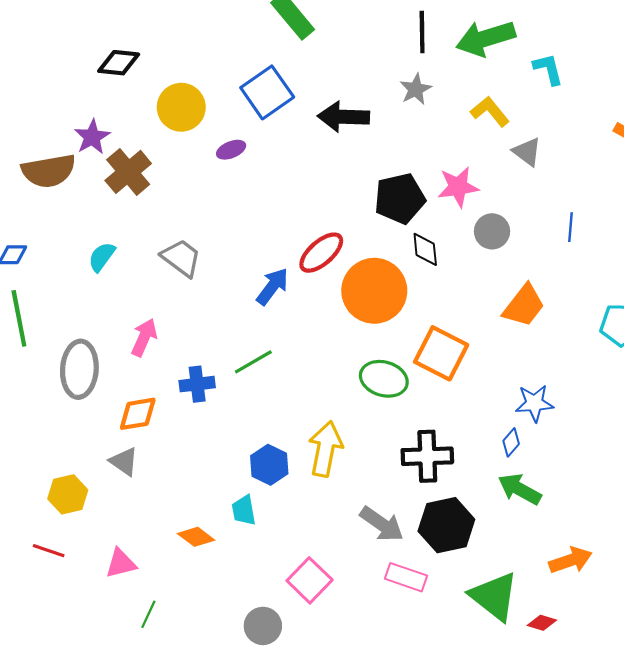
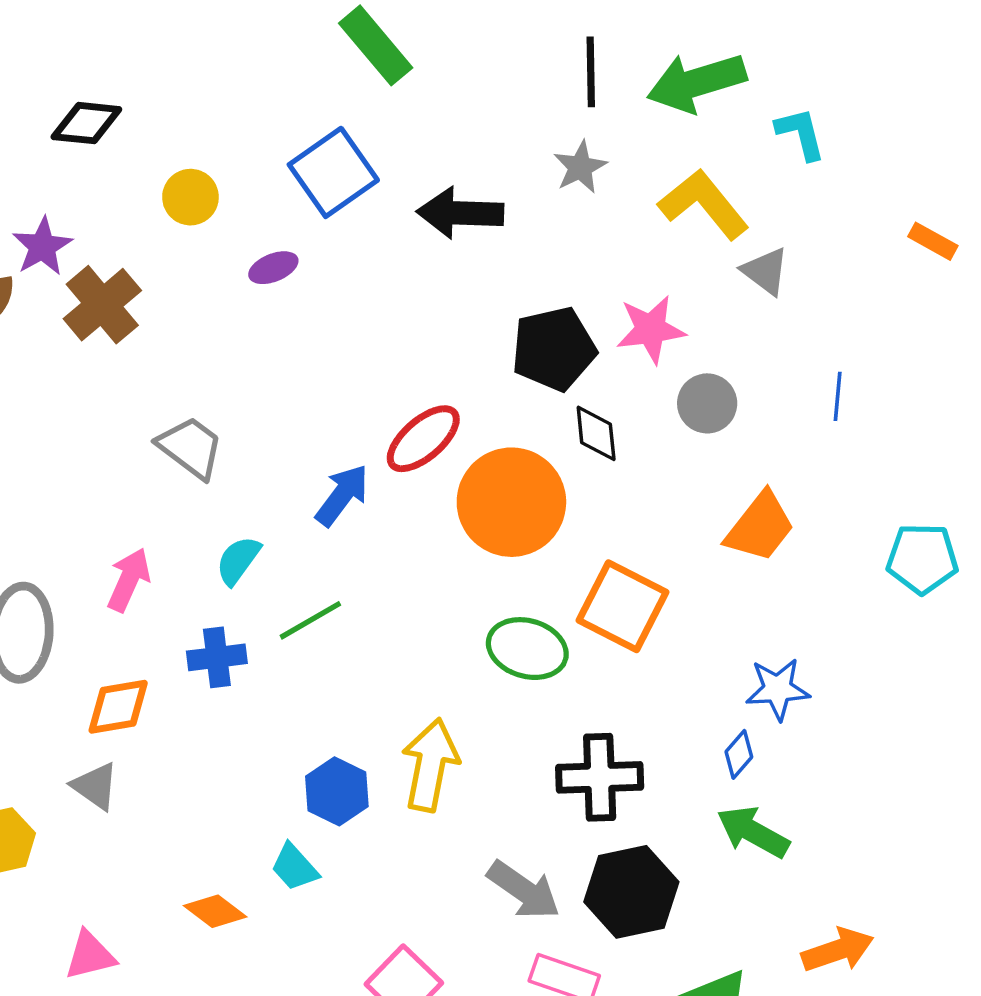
yellow circle: (181, 107) -> (190, 197), size x0.7
yellow L-shape: (490, 112) -> (704, 204), size x1.4
cyan semicircle: (102, 257) -> (238, 560), moved
cyan trapezoid: (244, 510) -> (295, 867), turned -32

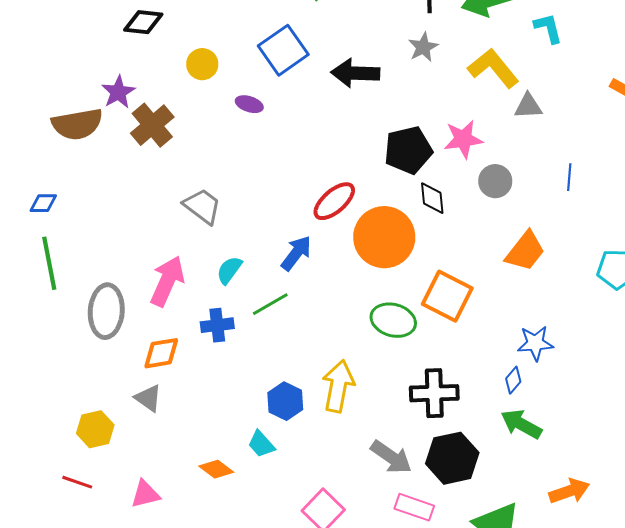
purple ellipse: (273, 268) -> (249, 104), turned 40
gray triangle: (765, 271) -> (528, 106), turned -40
blue arrow: (342, 495) -> (296, 253), moved
pink arrow: (129, 580) -> (167, 281), size x1.4

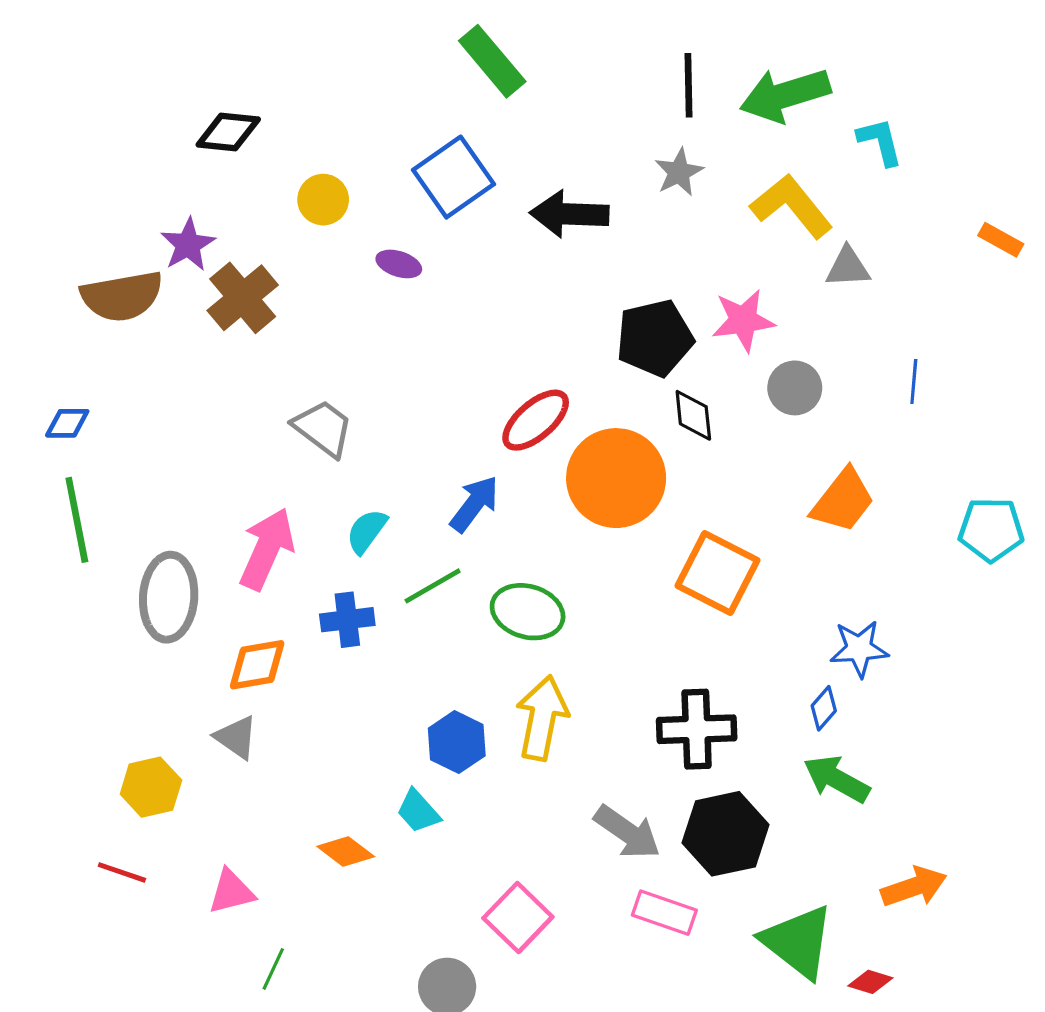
green ellipse: (393, 320) -> (528, 612), moved

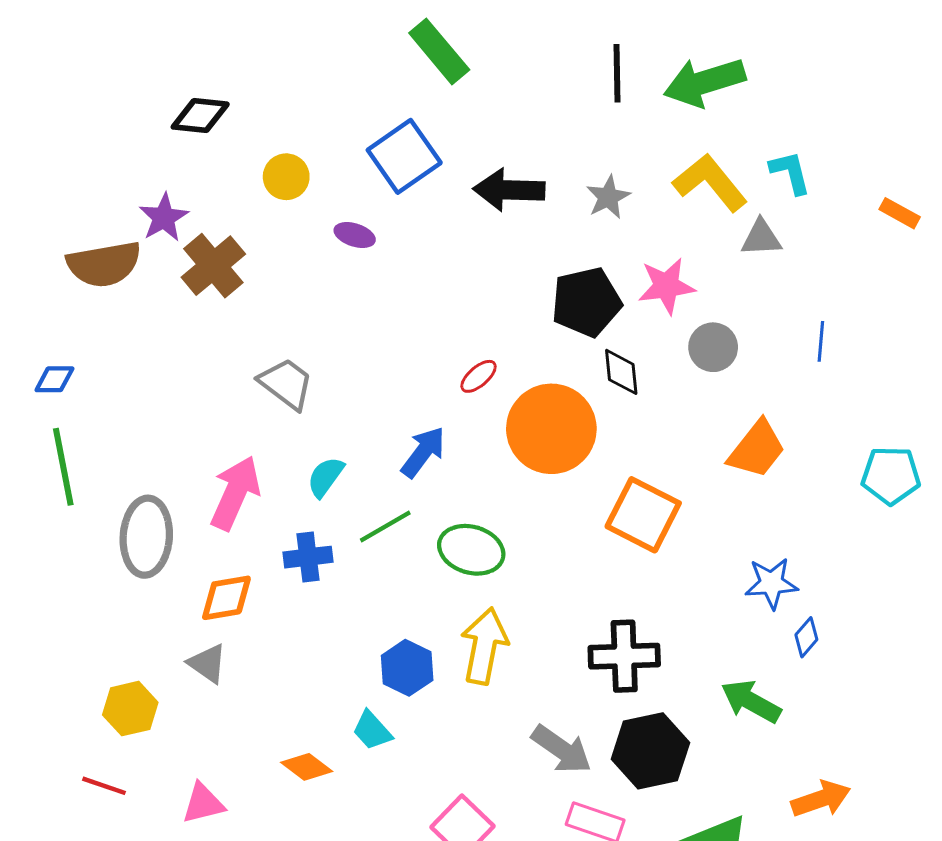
cyan L-shape: (880, 142) -> (790, 172), moved
gray star: (679, 172) -> (608, 197), moved
red ellipse: (536, 420) -> (479, 376), size x0.6
blue diamond: (824, 708) -> (806, 637), moved

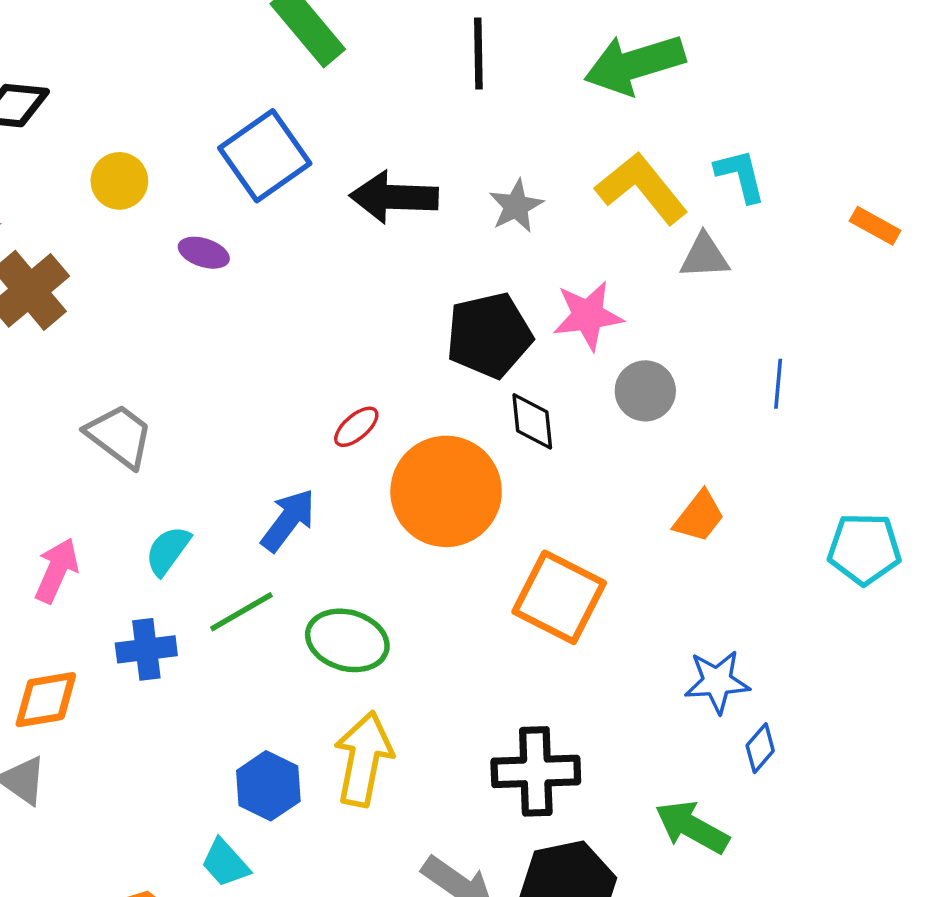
black line: (617, 73) -> (478, 53), moved
orange trapezoid: (757, 449) -> (699, 517), size x0.7
pink arrow: (235, 493) -> (57, 570), size x0.7

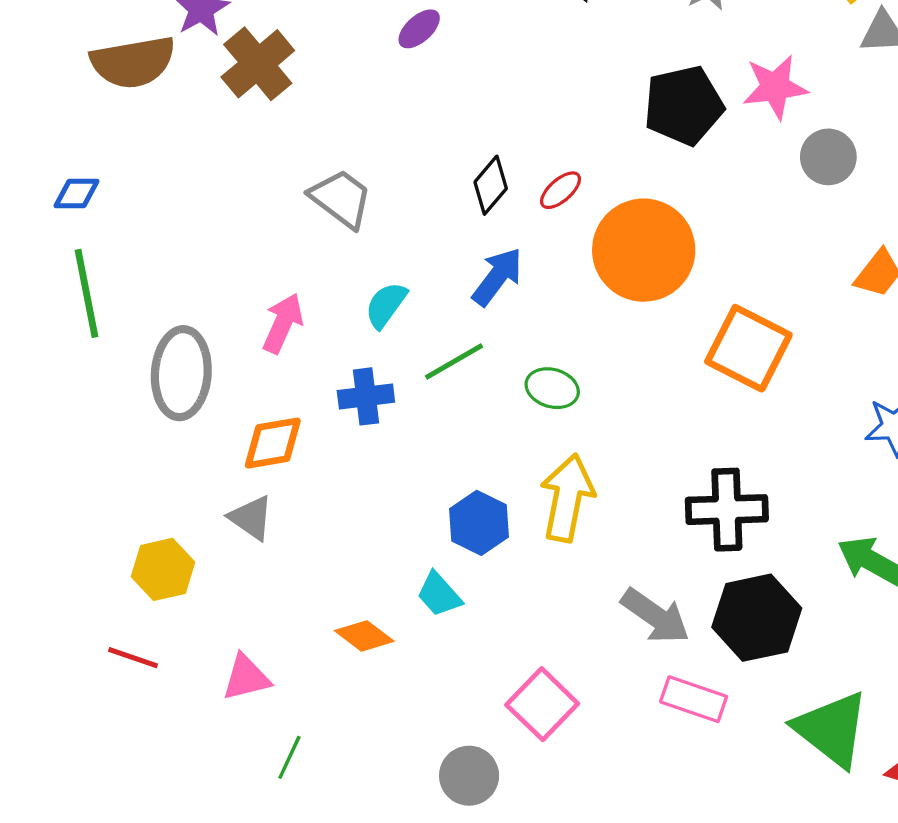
purple ellipse: (204, 253) -> (419, 29), turned -60
black diamond: (532, 421) -> (491, 185), moved, turned 46
green ellipse: (347, 640) -> (552, 388), size x0.7

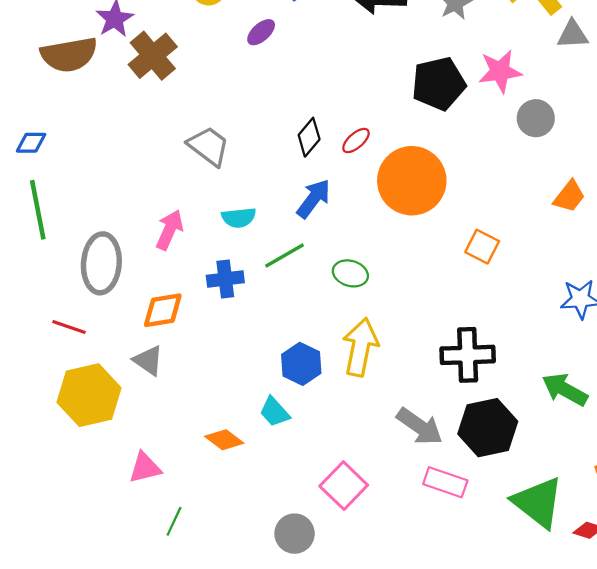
cyan semicircle: (386, 305) -> (239, 218), turned -132
orange square: (748, 348) -> (482, 247), size x0.6
yellow hexagon: (163, 569) -> (89, 395), size x1.5
red line: (133, 658) -> (69, 327), moved

